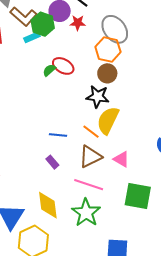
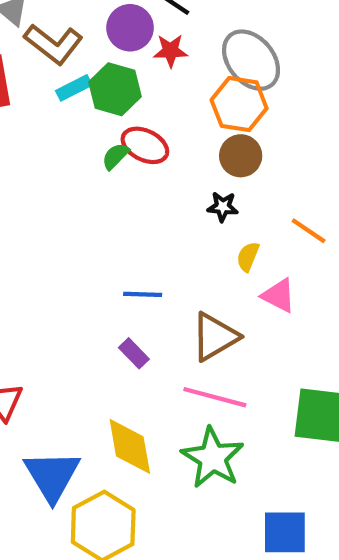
green hexagon: (43, 24) -> (115, 89), moved
black star: (98, 97) -> (223, 207), size x0.6
yellow semicircle: (108, 120) -> (248, 257), size x0.5
orange line: (91, 132) -> (309, 231), moved
pink triangle: (121, 159) -> (279, 295), moved

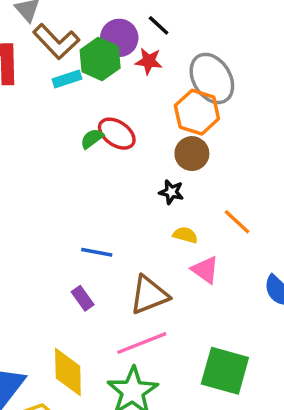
green hexagon: (115, 89) -> (100, 59), moved
yellow semicircle: (248, 257) -> (185, 235), turned 75
pink line: (215, 397) -> (142, 343), turned -45

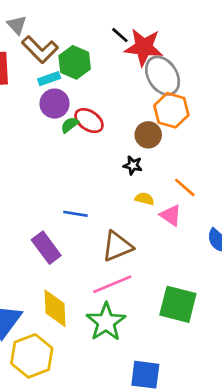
purple circle: (119, 38) -> (55, 104), moved
red star: (149, 61) -> (144, 47), moved, size x1.8
orange hexagon: (197, 112) -> (171, 110), moved
pink triangle: (205, 270) -> (171, 215), moved
purple rectangle: (83, 298) -> (46, 248), moved, size x1.6

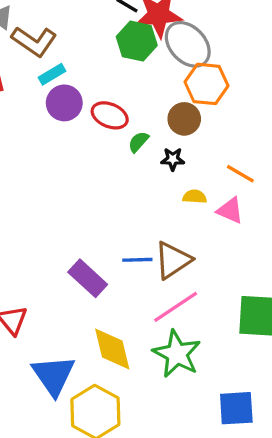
green hexagon: (75, 62) -> (137, 41), moved
green semicircle: (70, 125) -> (138, 142), moved
blue line: (75, 214) -> (137, 260), moved

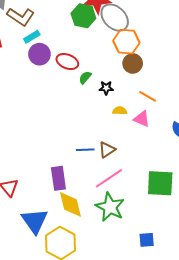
brown circle: (184, 119) -> (133, 63), moved
brown triangle: (173, 260) -> (107, 150), size x0.7
purple rectangle: (88, 278) -> (58, 178), moved, turned 40
blue square: (236, 408) -> (147, 240), size x0.7

